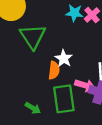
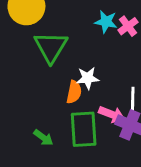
white star: (64, 58) -> (88, 78), turned 30

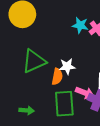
green triangle: (51, 47) -> (34, 61), moved, turned 35
green arrow: (43, 138) -> (27, 110), moved, turned -32

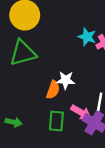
green triangle: (34, 61) -> (23, 53), moved
green rectangle: (64, 104) -> (56, 121), size x0.7

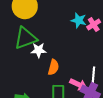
white star: (66, 80) -> (39, 50), moved

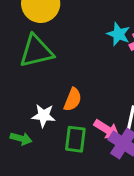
white star: (39, 50) -> (43, 116), moved

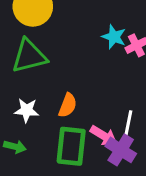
white star: (43, 116) -> (27, 110), moved
green rectangle: (75, 139) -> (71, 146), size x1.4

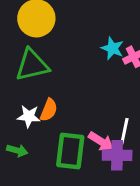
orange semicircle: (68, 105) -> (49, 110), moved
purple cross: (121, 150) -> (117, 155), turned -32

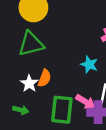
cyan star: (112, 48) -> (89, 64), moved
white star: (29, 116) -> (29, 83), turned 30

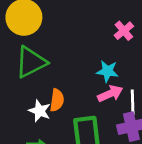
pink arrow: (86, 102) -> (110, 94), moved, turned -42

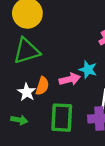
pink arrow: (110, 94) -> (70, 79), moved

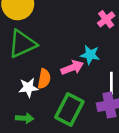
white star: (27, 92) -> (28, 88), turned -30
green rectangle: (62, 118) -> (69, 109), turned 32

